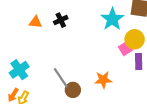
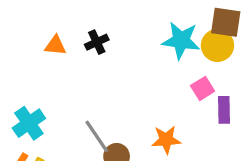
cyan star: (112, 19) -> (181, 40), turned -30
yellow circle: (135, 39) -> (217, 45), moved

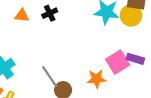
pink square: (203, 88) -> (118, 62), moved, size x1.5
purple rectangle: (224, 110) -> (135, 59), turned -72

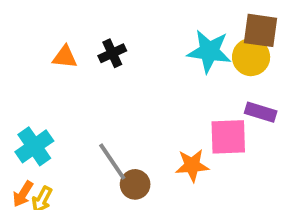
purple rectangle: (135, 59) -> (261, 112), moved
pink square: (118, 62) -> (228, 137), turned 30

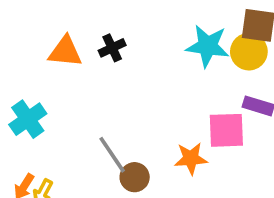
orange triangle: (65, 57) -> (65, 52), size x1.4
cyan cross: (34, 146) -> (28, 119), moved

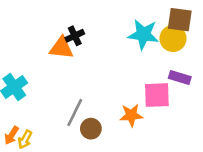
orange triangle: (65, 52) -> (61, 48), moved
gray line: (112, 155) -> (75, 113), turned 60

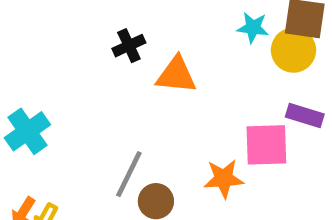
cyan star: (143, 34) -> (253, 28), moved, size x0.6
orange triangle: (61, 48) -> (176, 75), moved

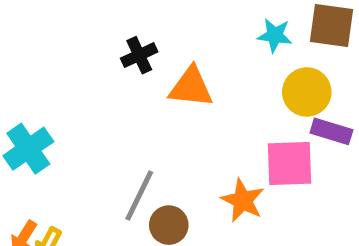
yellow circle: (293, 50) -> (307, 92), moved
orange star: (224, 179) -> (243, 200), turned 30

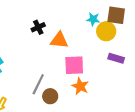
yellow circle: (307, 92) -> (106, 31), moved
pink square: (290, 163) -> (74, 65), moved

